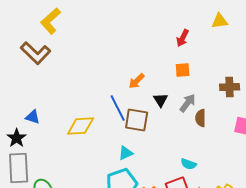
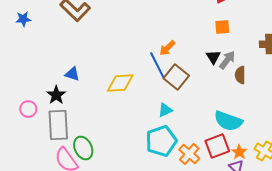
orange arrow: (137, 81) -> (167, 48), moved
black triangle: (161, 100) -> (213, 57), moved
brown square: (137, 120) -> (176, 77), turned 30
cyan semicircle: (189, 164) -> (228, 121), size x1.8

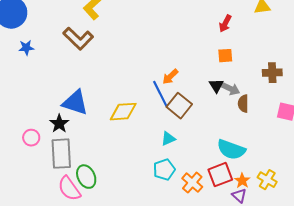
gray arrow: (227, 60) -> (230, 89), turned 78
blue triangle: (72, 74) -> (75, 103), size x1.8
cyan pentagon: (161, 141) -> (164, 170), size x0.7

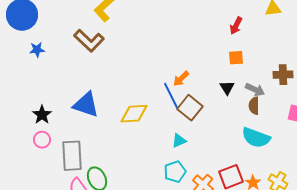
gray arrow: (230, 89) -> (255, 90), moved
black star: (59, 124) -> (42, 115), moved
cyan semicircle: (231, 150) -> (256, 138), moved

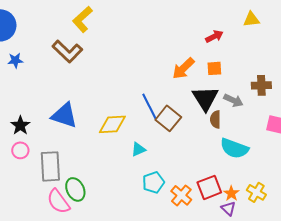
red arrow: (236, 26) -> (214, 36), turned -144
orange arrow: (181, 79) -> (183, 68), moved, size x1.4
black triangle: (227, 88) -> (205, 98), size x1.8
brown semicircle: (254, 106) -> (215, 119), moved
cyan triangle: (179, 141) -> (138, 149), moved

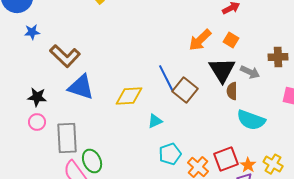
brown L-shape: (67, 51) -> (65, 56), moved
orange square: (214, 68) -> (231, 40), turned 35
black star: (20, 125) -> (37, 97), turned -30

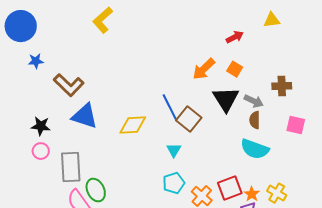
brown semicircle: (232, 91) -> (255, 120), moved
cyan triangle: (155, 121) -> (174, 150), moved, turned -35

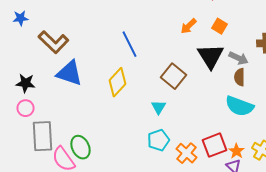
orange arrow: (204, 69) -> (188, 26), size x0.7
blue line: (170, 107) -> (130, 44), moved
yellow diamond: (133, 125) -> (118, 82), turned -44
gray rectangle: (71, 167) -> (42, 136), moved

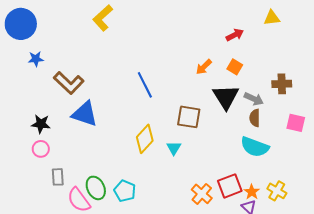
brown square: (174, 76) -> (189, 117), turned -30
yellow diamond: (118, 82) -> (145, 139), moved
gray rectangle: (42, 136) -> (58, 177), size x0.6
cyan pentagon: (158, 140) -> (125, 191), moved, turned -30

